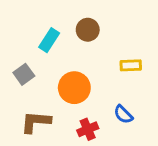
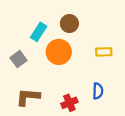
orange circle: (74, 88) -> (59, 52), moved
blue semicircle: (123, 114) -> (98, 91), turned -133

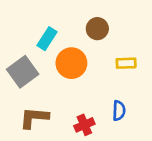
brown circle: (69, 24) -> (97, 29), moved
gray square: (19, 59) -> (23, 72), size x1.5

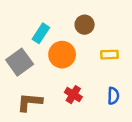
blue semicircle: (119, 111) -> (113, 96), moved
red cross: (84, 125) -> (73, 95), moved, turned -35

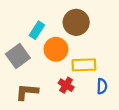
brown circle: (85, 25) -> (76, 22), size x1.5
yellow rectangle: (110, 55) -> (84, 65), moved, size x1.5

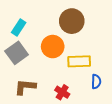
cyan rectangle: (37, 30) -> (19, 27), moved
red cross: (66, 85) -> (62, 92), moved

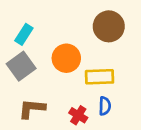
brown circle: (72, 21) -> (109, 26), moved
blue semicircle: (96, 82) -> (105, 106), moved

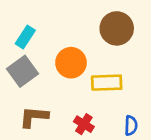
blue semicircle: (105, 106) -> (131, 125), moved

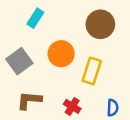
cyan rectangle: (25, 37) -> (35, 18), moved
yellow rectangle: (107, 83) -> (92, 71), turned -70

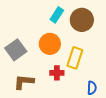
cyan rectangle: (35, 18) -> (57, 15), moved
red cross: (72, 106) -> (57, 73), moved, turned -32

